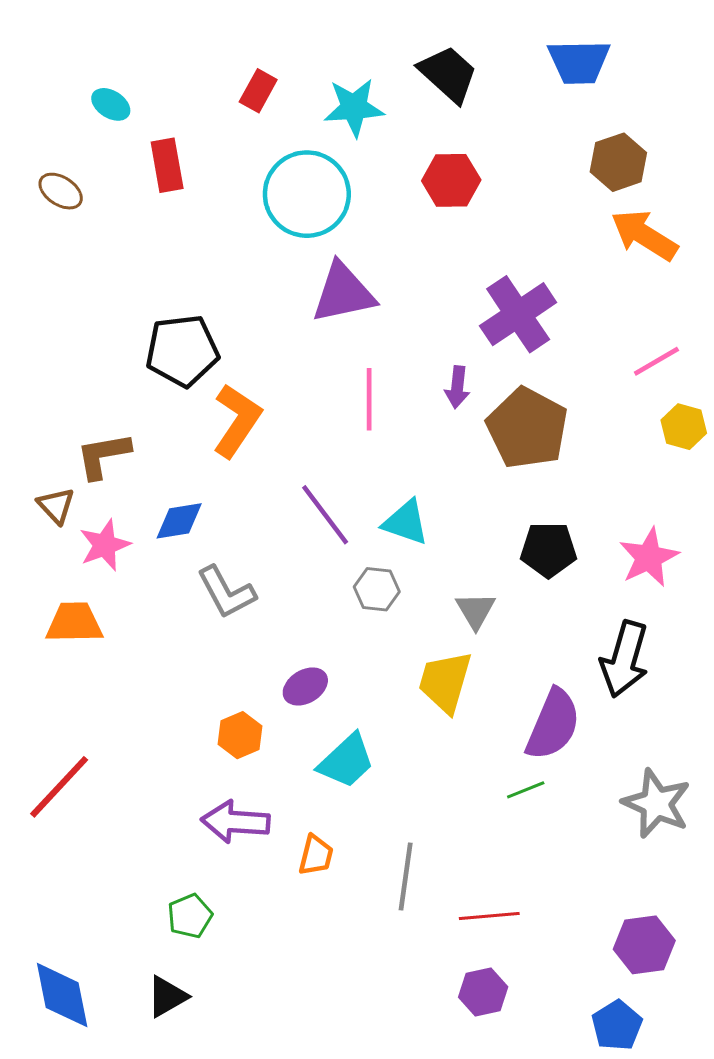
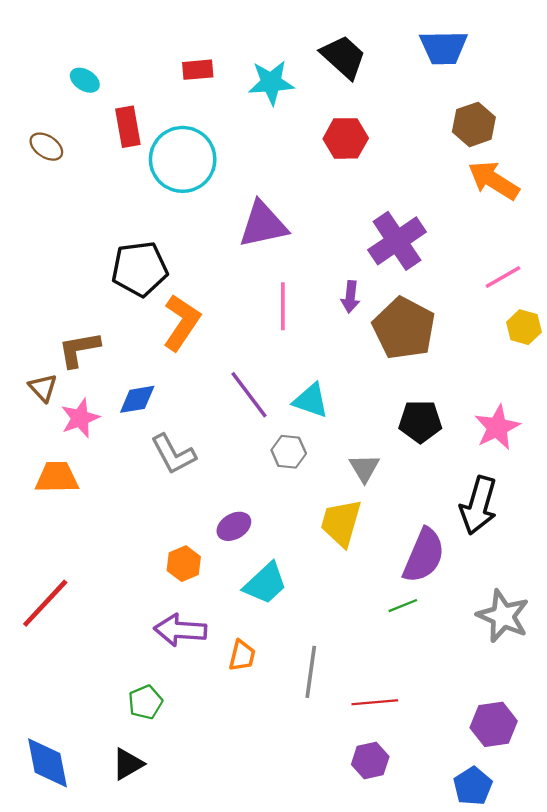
red rectangle: (258, 91) -> (198, 70), turned 56
cyan circle: (307, 194) -> (183, 159), moved

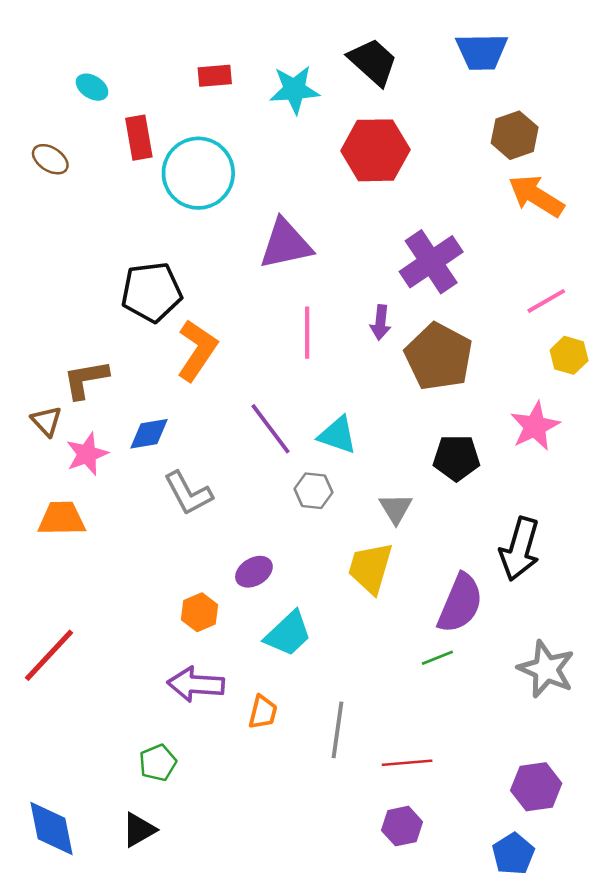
red hexagon: (346, 138) -> (375, 150), size x1.4
pink star: (497, 427) -> (535, 426), moved

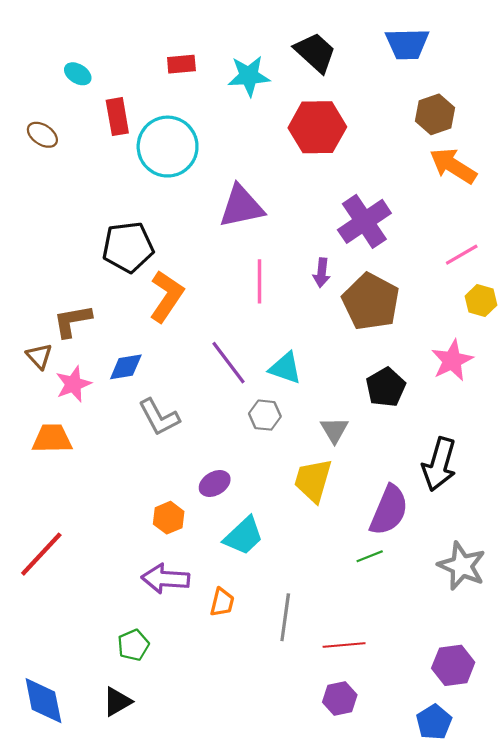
black pentagon: (456, 458) -> (386, 387), turned -30

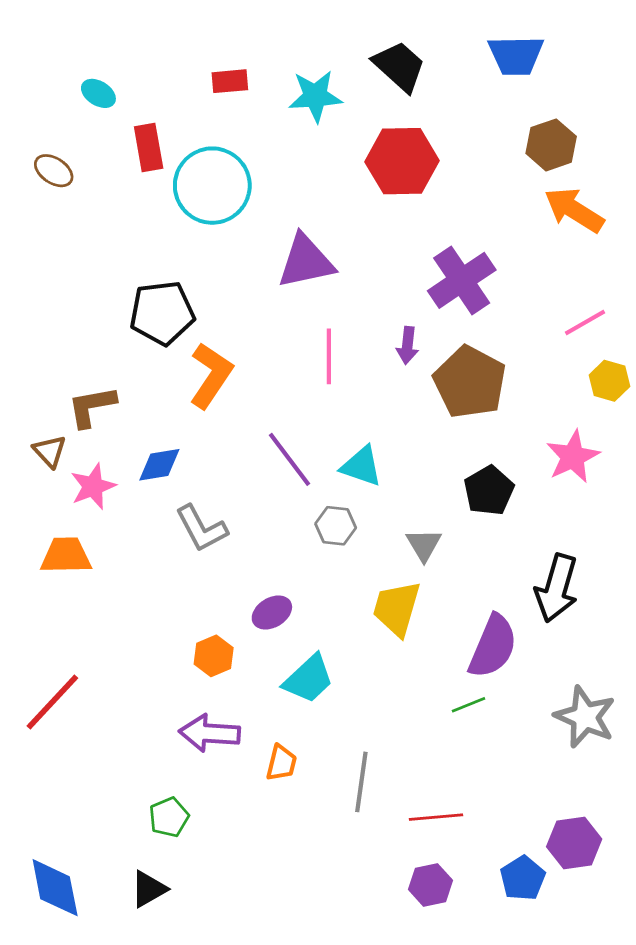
blue pentagon: (434, 722) -> (523, 878), moved

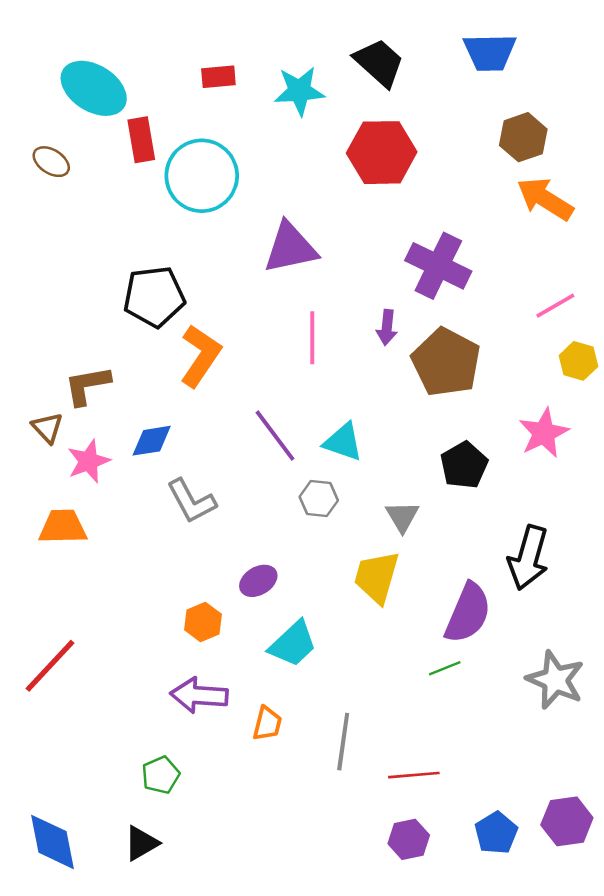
cyan ellipse: (98, 93) -> (94, 88), size x2.0
purple cross: (462, 280) -> (438, 266), turned -30
purple hexagon: (574, 843) -> (567, 821), moved

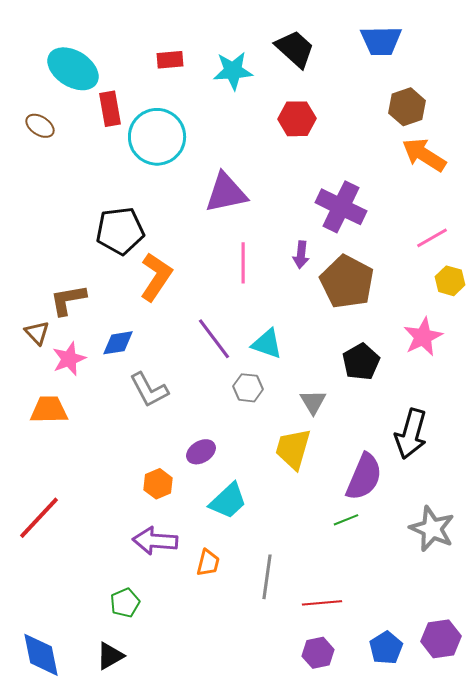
red hexagon: (382, 153) -> (297, 119), size x0.7

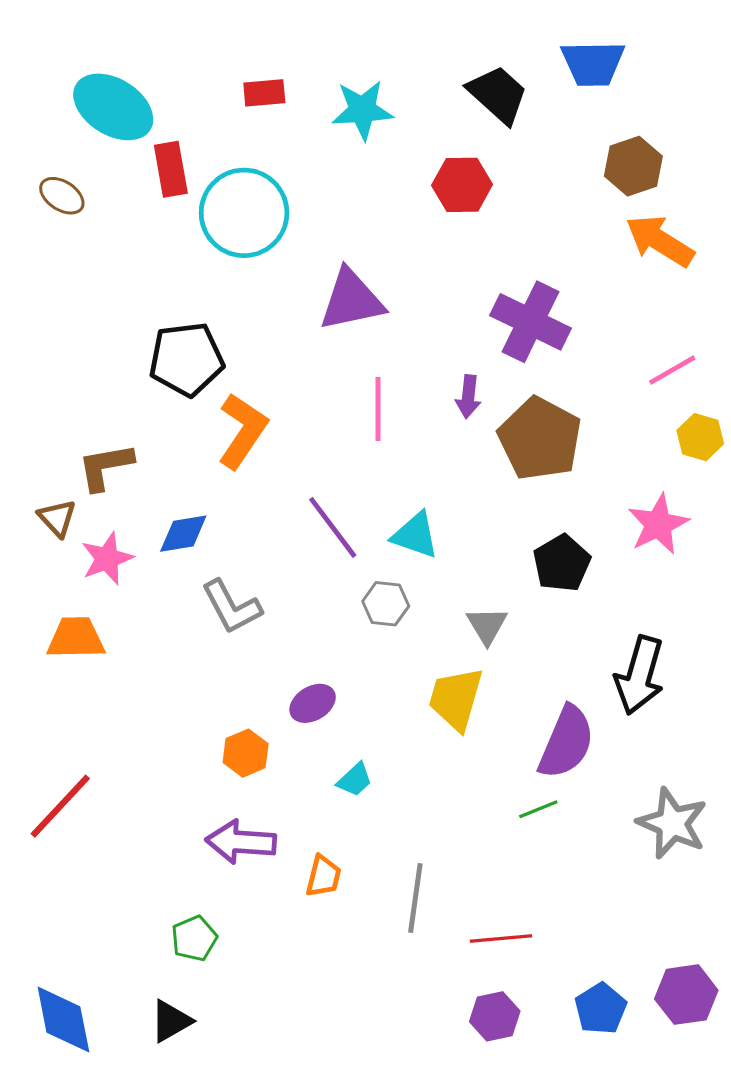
black trapezoid: (295, 49) -> (498, 94), moved
cyan trapezoid: (228, 501) -> (355, 780), size x0.6

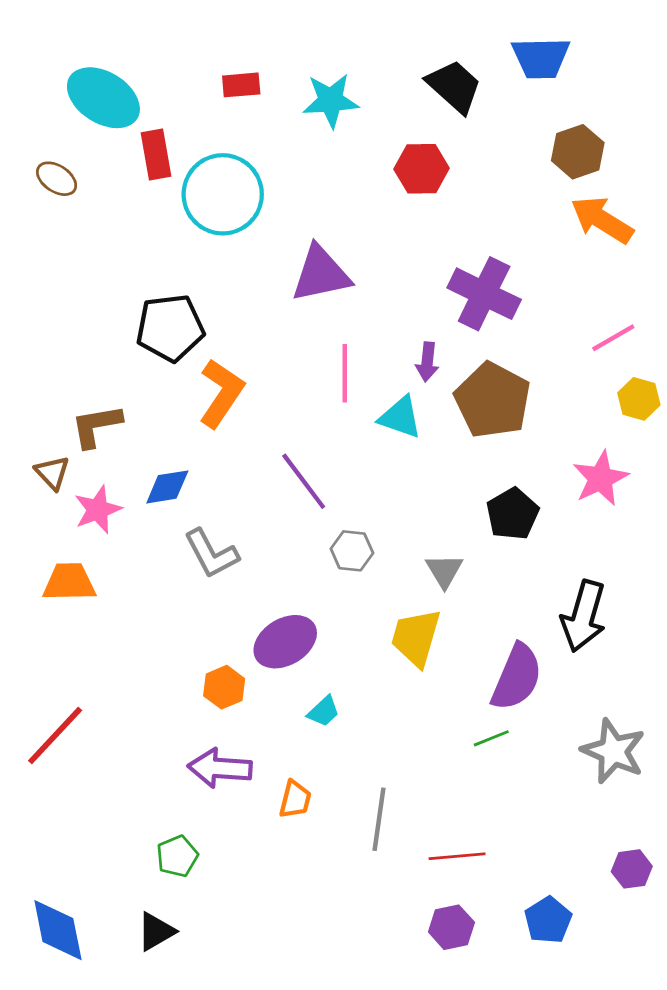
cyan triangle: (415, 535) -> (400, 417), moved
purple ellipse: (313, 703) -> (285, 642), size x1.5
purple hexagon: (686, 995) -> (632, 869), moved, size x0.7

